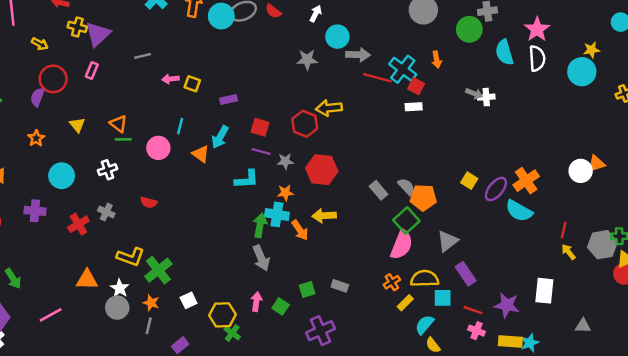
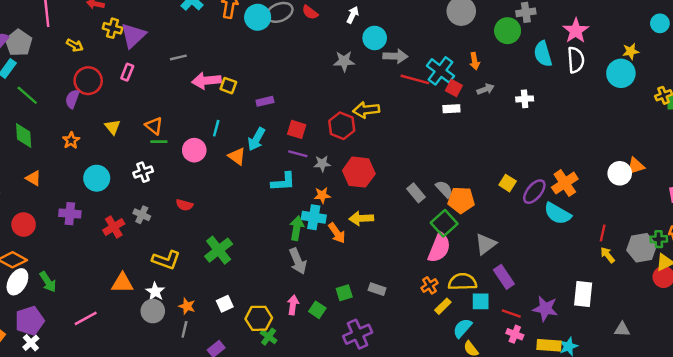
pink arrow: (170, 79) -> (206, 81), size x1.6
gray arrow: (474, 93) -> (486, 89), moved, turned -42
green cross: (158, 270) -> (219, 250), moved

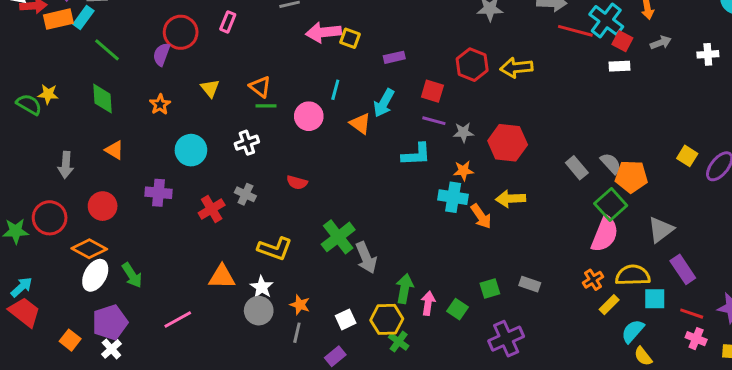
red hexagon: (342, 126) -> (472, 65), moved
green arrow: (297, 228) -> (404, 289), moved
gray arrow: (298, 261) -> (366, 258), moved
white square: (225, 304) -> (346, 319), moved

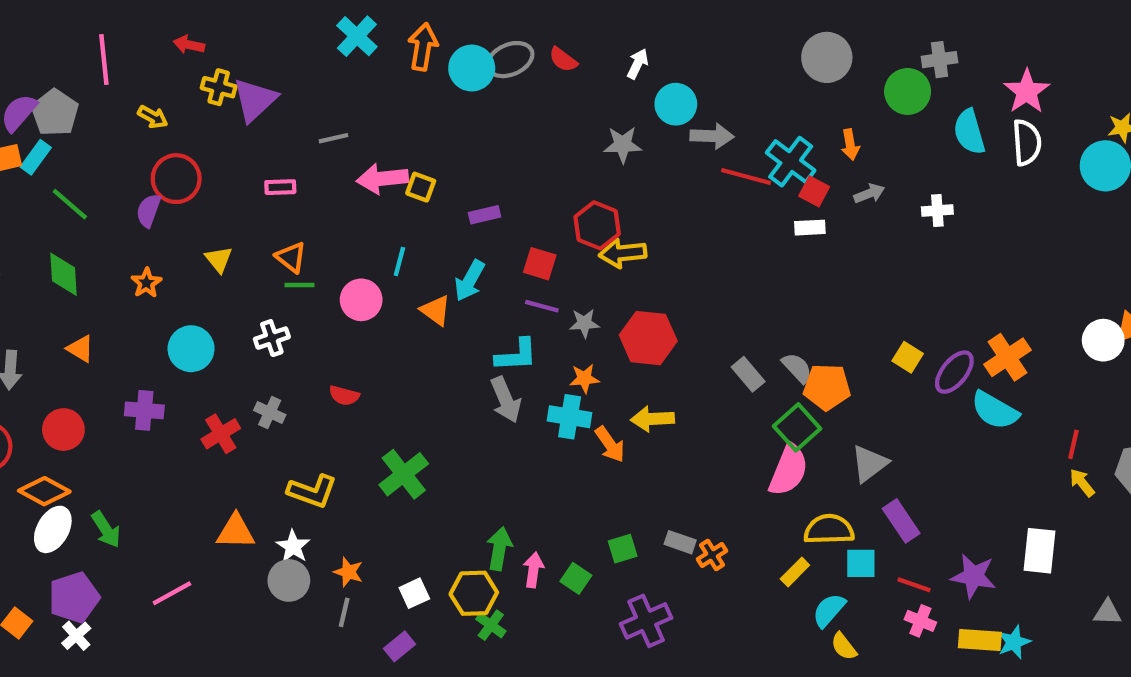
pink rectangle: (228, 22) -> (280, 187), moved, turned 66
yellow arrow: (516, 68) -> (623, 253), moved
gray arrow: (366, 258) -> (506, 400), moved
orange cross: (593, 280) -> (712, 555), moved

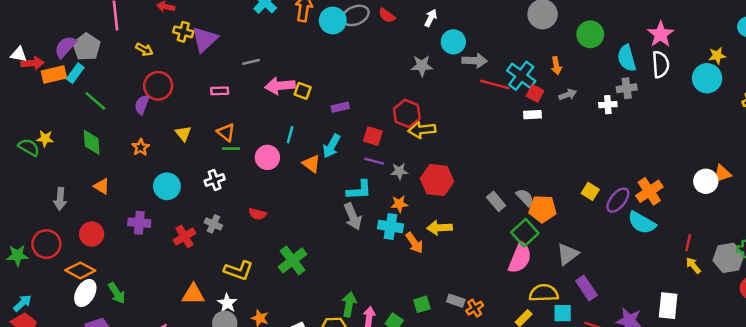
gray cross: (939, 60) -> (627, 88), moved

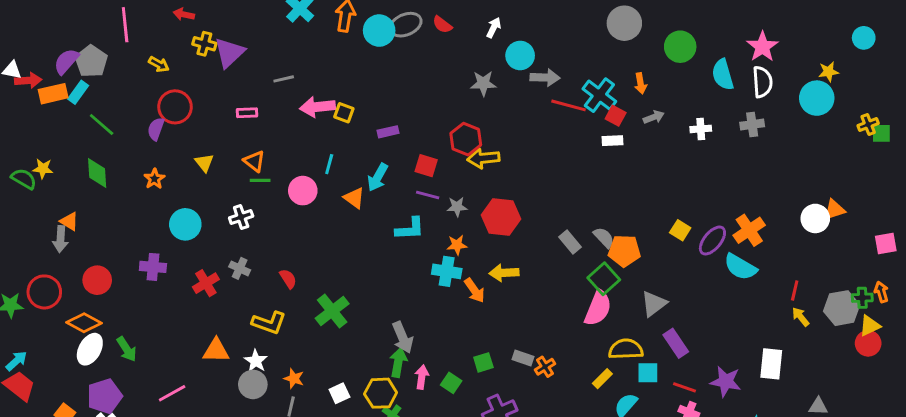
gray cross: (627, 88) -> (752, 125), moved
orange triangle: (102, 186) -> (69, 221), moved
red semicircle: (257, 214) -> (288, 279), moved, turned -138
gray arrow: (353, 216) -> (403, 337), moved

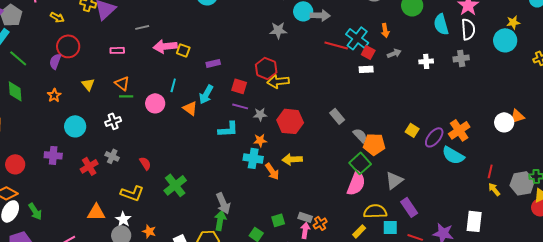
gray arrow: (545, 78) -> (320, 15), moved
gray rectangle: (570, 242) -> (337, 116), moved
pink arrow: (422, 377) -> (305, 230), moved

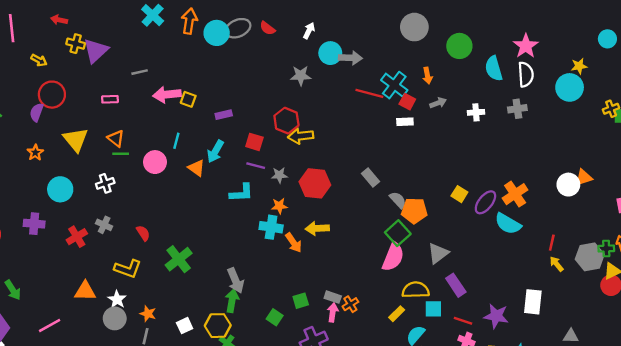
yellow triangle: (88, 84) -> (76, 140), size x1.6

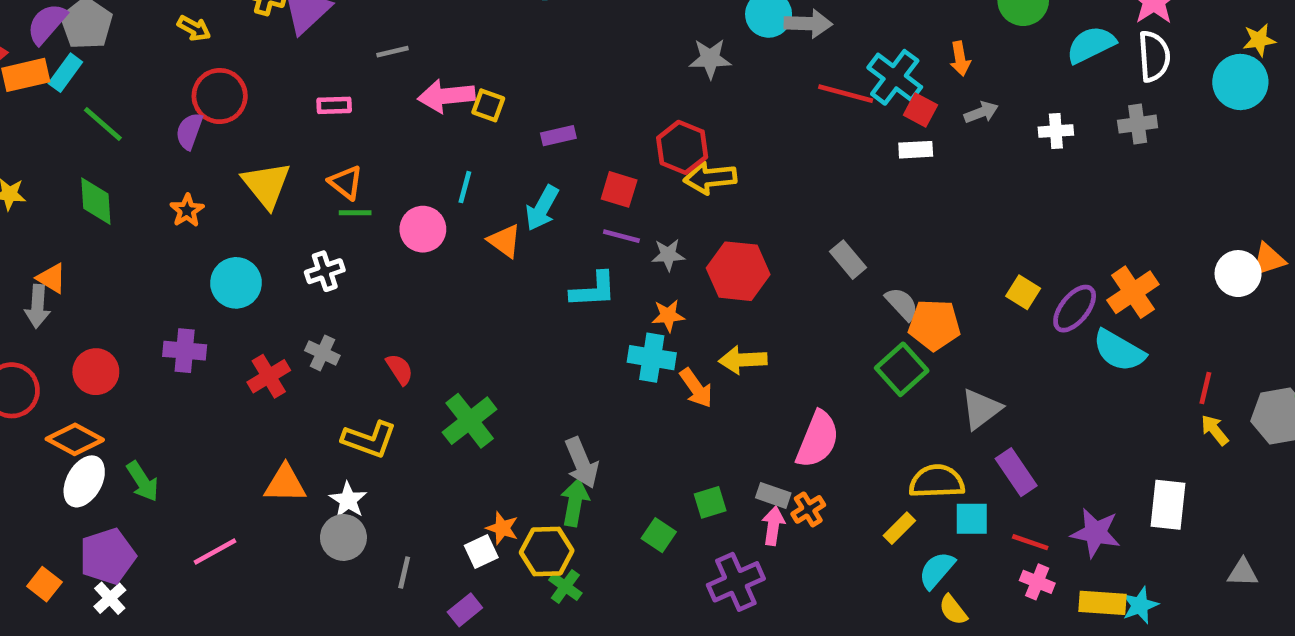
cyan semicircle: (494, 68) -> (1091, 45), turned 80
pink semicircle: (393, 257) -> (818, 439), moved
orange star: (148, 314) -> (502, 528), moved

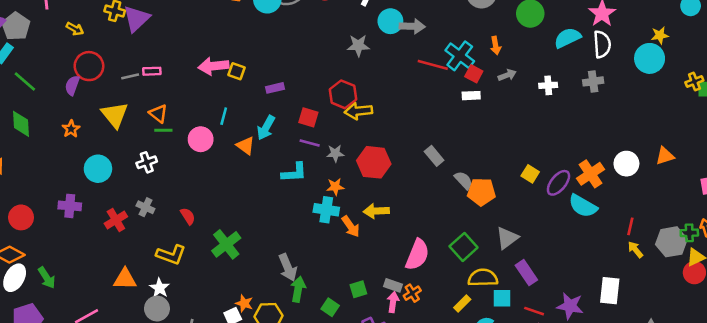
gray line: (393, 52) -> (130, 76), moved
white circle: (1238, 274) -> (626, 164), moved
green square: (902, 369) -> (464, 247), moved
green arrow: (575, 502) -> (298, 289), moved

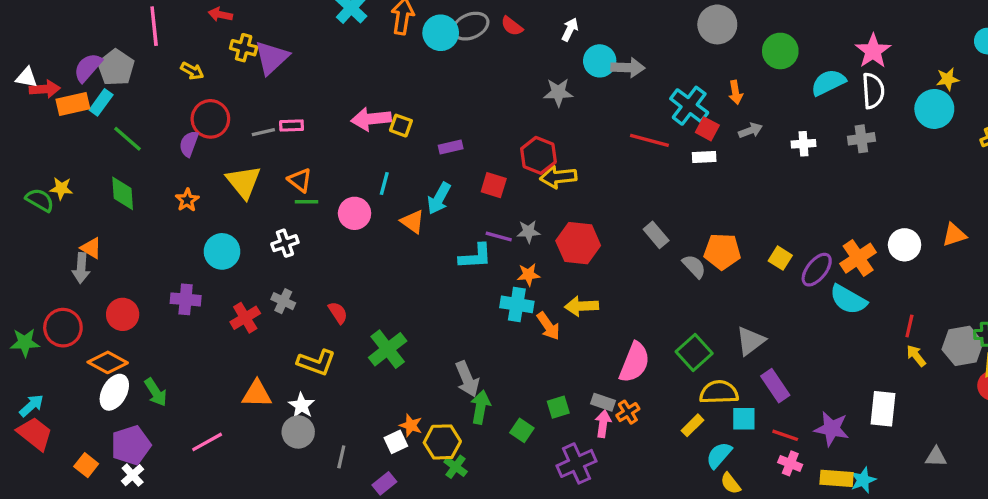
red line: (433, 65) -> (649, 140), moved
purple line: (310, 143) -> (499, 237), moved
orange pentagon: (482, 192) -> (722, 251), moved

